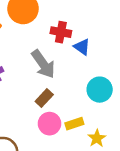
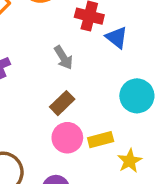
gray arrow: (43, 64) -> (63, 58), size x0.6

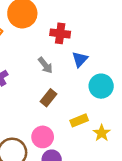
blue triangle: (117, 37) -> (80, 59), moved, turned 42
pink circle: (67, 138) -> (43, 137), moved

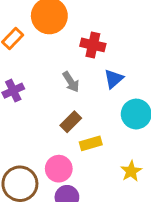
yellow rectangle: (79, 120) -> (91, 143), moved

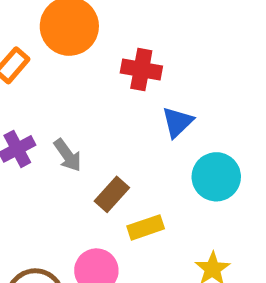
gray arrow: (71, 82) -> (68, 155), moved

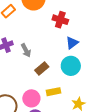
cyan circle: (216, 177) -> (71, 66), moved
yellow rectangle: (146, 227) -> (54, 92), moved

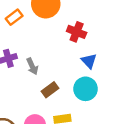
blue triangle: (72, 43) -> (89, 61), turned -40

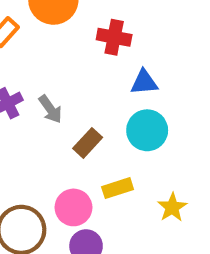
blue triangle: (89, 61) -> (144, 82), turned -42

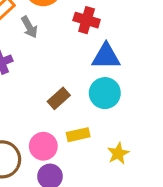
blue triangle: (144, 82) -> (106, 56), size x1.4
gray arrow: (50, 109) -> (29, 27), moved

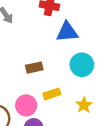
cyan circle: (105, 93) -> (82, 65), moved
brown rectangle: (59, 98) -> (34, 68), turned 35

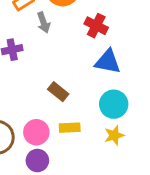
brown rectangle: (34, 68) -> (58, 92), turned 35
yellow star: (84, 105) -> (114, 135), moved

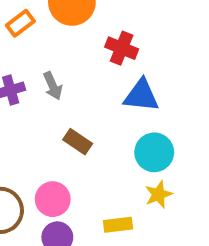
gray arrow: (43, 22) -> (53, 86), moved
yellow rectangle: (70, 128) -> (118, 225), moved

